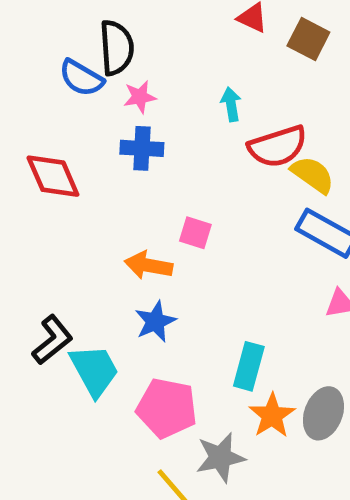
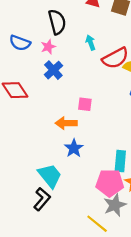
black semicircle: (117, 48) -> (57, 22), moved
blue cross: (142, 148) -> (53, 70), turned -36
black L-shape: (52, 340) -> (42, 199), moved
pink pentagon: (167, 408) -> (110, 183), moved

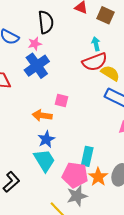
cyan arrow: (91, 43) -> (96, 44), moved
blue cross: (53, 70) -> (37, 66), size x1.4
cyan trapezoid: (50, 176) -> (44, 160), moved

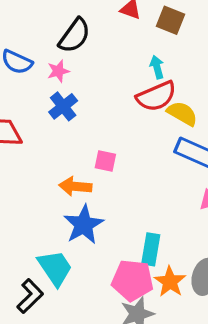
black semicircle: (46, 22) -> (75, 36), turned 45
blue cross: (37, 66) -> (63, 106), size x0.7
blue star: (46, 139) -> (84, 225), size x1.4
cyan trapezoid: (44, 160) -> (55, 268), moved

